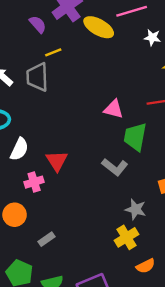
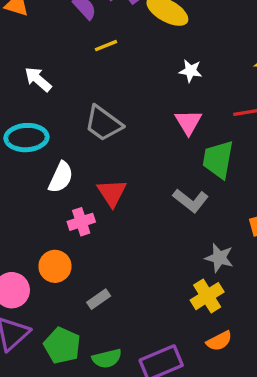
white star: (152, 38) -> (191, 71), moved
gray trapezoid: (37, 77) -> (103, 123), moved, turned -52
pink triangle: (114, 109) -> (188, 122), turned 45
orange semicircle: (146, 266) -> (219, 341), moved

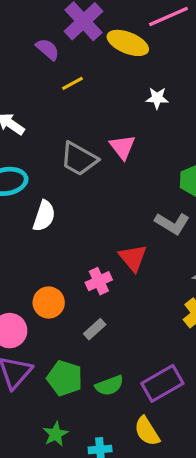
pink triangle: (188, 122) -> (122, 147), moved
red triangle: (112, 193) -> (133, 258), moved
pink cross: (81, 222) -> (99, 281), moved

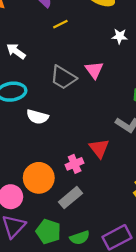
white semicircle: (44, 216) -> (37, 117), turned 85
orange circle: (49, 303) -> (39, 178), size x1.4
gray rectangle: (95, 329) -> (70, 198), size x1.5

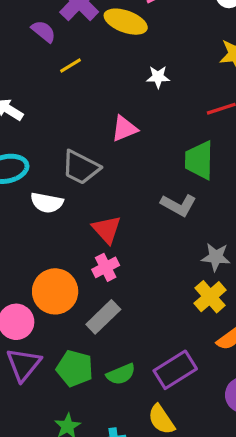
pink triangle: (94, 70) -> (124, 129), turned 48
gray trapezoid: (63, 77) -> (81, 167), moved
red triangle: (99, 148) -> (107, 229), moved

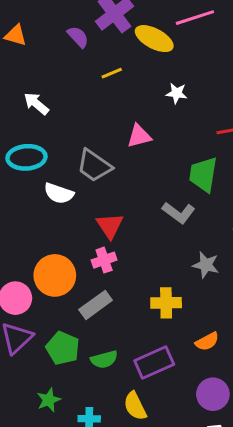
yellow line: (71, 65) -> (112, 73), moved
yellow cross: (210, 297) -> (166, 303), moved, turned 32

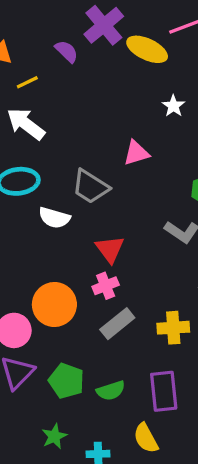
yellow line: (112, 73) -> (27, 82), moved
white star: (177, 93) -> (173, 106), turned 30
white arrow: (36, 104) -> (26, 124), size x1.4
gray rectangle: (96, 305) -> (117, 324), moved
purple rectangle: (154, 363) -> (164, 391), turned -69

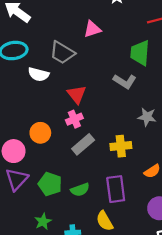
orange circle: (54, 304) -> (40, 133), size x0.7

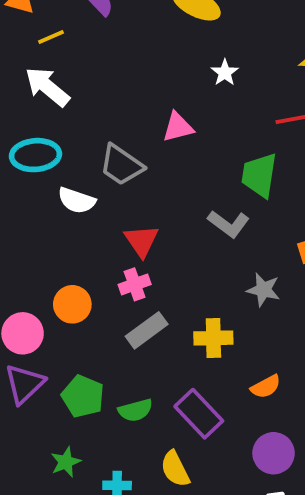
purple rectangle: (116, 189) -> (199, 414), turned -40

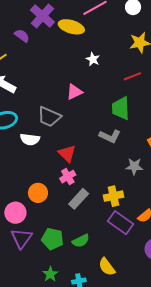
purple rectangle: (199, 414) -> (121, 223), moved

